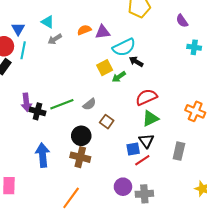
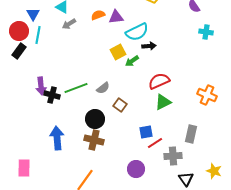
black arrow: (136, 62) -> (149, 46), turned 144
black triangle: (146, 141) -> (186, 179), moved
gray cross: (144, 194) -> (173, 156), moved

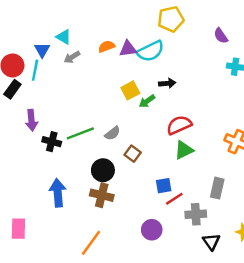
blue triangle: (33, 14) -> (42, 50), moved
cyan semicircle: (137, 32) -> (151, 51), moved
purple arrow: (41, 86) -> (31, 120), moved

